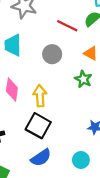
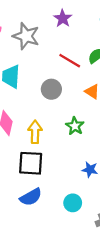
green star: (83, 79) -> (75, 126), moved
black square: (38, 126) -> (31, 163), turned -30

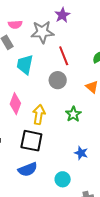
purple star: (63, 18) -> (62, 15), moved
gray star: (26, 36) -> (42, 32), turned -30
red line: (70, 61) -> (64, 56), moved, turned 30

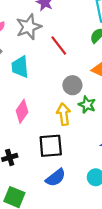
gray circle: (58, 80) -> (72, 85), moved
pink diamond: (15, 104) -> (22, 111), turned 30
yellow arrow: (39, 115) -> (64, 114), moved

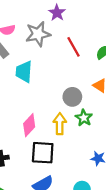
red line: (59, 46) -> (74, 47), moved
pink diamond: (22, 111) -> (29, 125), moved

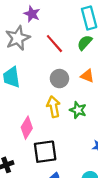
gray circle: (72, 97) -> (59, 79), moved
yellow arrow: (60, 124) -> (54, 107), moved

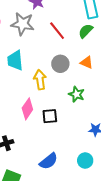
gray star: (18, 38) -> (23, 24), turned 30
yellow arrow: (54, 107) -> (40, 80), moved
black square: (45, 152) -> (50, 116), moved, size x0.7

